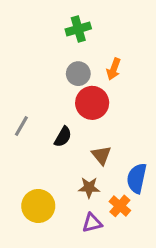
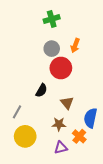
gray line: (21, 126) -> (17, 112), moved

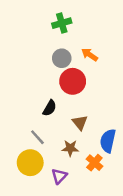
orange arrow: (75, 46) -> (90, 55), turned 104
gray line: (17, 112) -> (37, 137), moved, turned -72
purple triangle: (61, 148) -> (59, 176), moved, turned -32

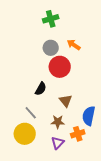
orange cross: (94, 163) -> (78, 134), turned 32
purple triangle: (59, 176) -> (58, 143), moved

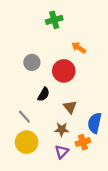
gray circle: (51, 48) -> (32, 62), moved
gray line: (31, 113) -> (24, 117), moved

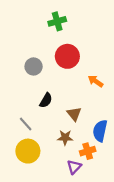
orange arrow: (79, 48) -> (96, 81), moved
red circle: (64, 71) -> (67, 56), moved
purple triangle: (62, 152) -> (74, 167), moved

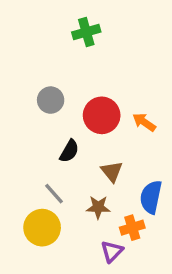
red circle: (67, 56) -> (102, 115), moved
gray line: (26, 124) -> (54, 194), moved

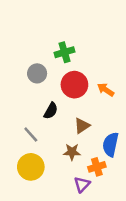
green cross: (86, 32) -> (64, 52), moved
brown triangle: (112, 171) -> (82, 126), turned 35
gray line: (54, 194) -> (31, 134), moved

